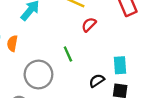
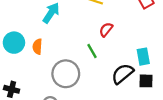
red semicircle: (89, 25) -> (106, 30), moved
black semicircle: (97, 81) -> (122, 74), size x1.5

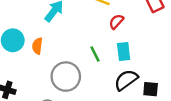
red semicircle: (106, 30) -> (116, 22), moved
cyan rectangle: (143, 57) -> (124, 51), moved

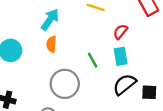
red semicircle: (116, 22) -> (120, 32), moved
orange semicircle: (37, 46) -> (51, 44), moved

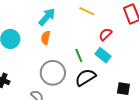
cyan rectangle: (121, 56) -> (103, 55), turned -49
black semicircle: (125, 84) -> (85, 77), moved

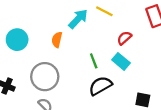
cyan arrow: (47, 17) -> (78, 19), moved
gray circle: (53, 73) -> (45, 77), moved

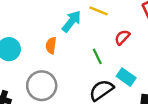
green line: (94, 61) -> (97, 56), moved
cyan rectangle: (121, 61) -> (126, 77), moved

